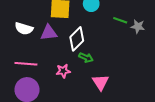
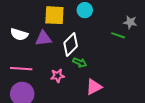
green line: (120, 20) -> (118, 35), moved
gray star: (138, 26) -> (130, 22), moved
pink triangle: (101, 82) -> (94, 87), turned 36

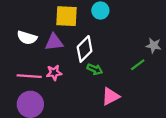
gray star: (130, 22) -> (154, 46), moved
green line: (118, 35) -> (138, 65), moved, turned -56
pink star: (58, 76) -> (54, 73), moved

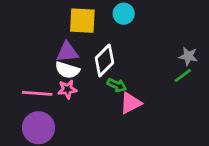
white semicircle: (27, 38) -> (67, 70), moved
green line: (138, 65) -> (183, 76), moved
pink triangle: (111, 96) -> (131, 103), moved

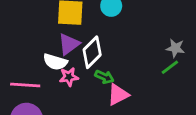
purple triangle: (67, 52) -> (69, 44), moved, turned -30
pink star: (67, 89) -> (69, 77), moved

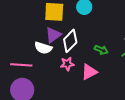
pink star: (69, 77) -> (67, 64), moved
green arrow: (104, 77) -> (101, 50), moved

